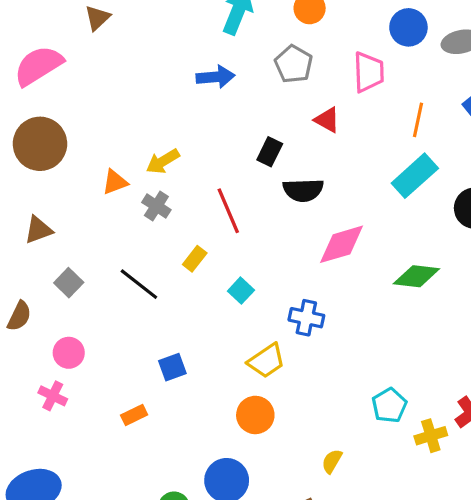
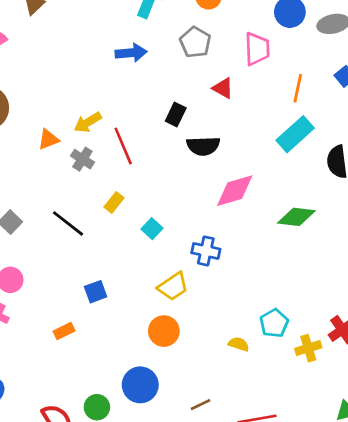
red line: (228, 211) -> (123, 146), moved
yellow semicircle: (332, 461) -> (239, 344), moved, turned 78

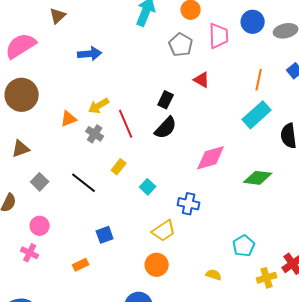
pink trapezoid: (257, 49) -> (219, 36), moved
blue arrow: (131, 53) -> (90, 54), moved
black semicircle: (203, 146) -> (166, 128), moved, turned -45
cyan pentagon: (274, 323) -> (244, 246), moved

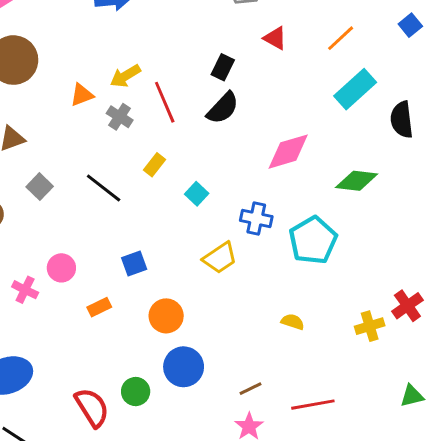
orange line: (259, 80) -> (341, 38), moved, turned 35
pink circle: (40, 226) -> (61, 268), moved
cyan pentagon: (244, 246) -> (313, 240), moved, size x1.5
orange circle: (157, 265) -> (166, 316), moved

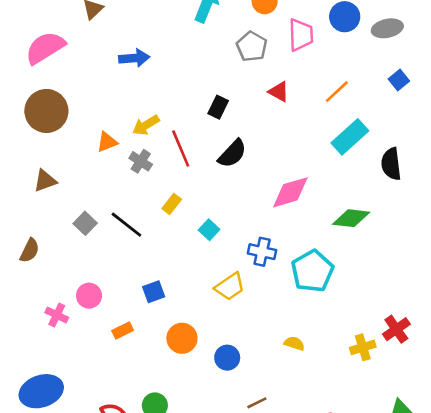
black rectangle: (223, 67) -> (218, 107), moved
gray square: (40, 187) -> (85, 223), moved
blue circle: (184, 367) -> (227, 358), moved, size x0.7

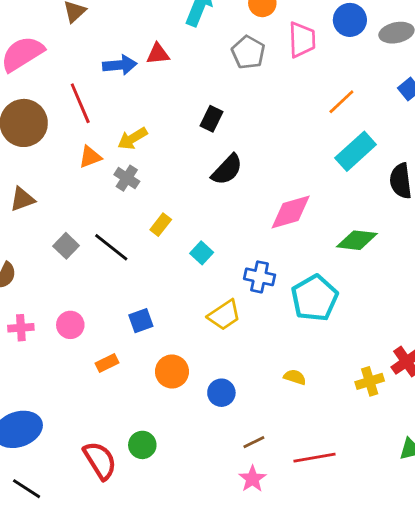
red triangle: (279, 92) -> (158, 54), moved, turned -35
red line: (181, 148) -> (80, 103), moved
pink cross: (57, 315) -> (21, 328), moved, turned -30

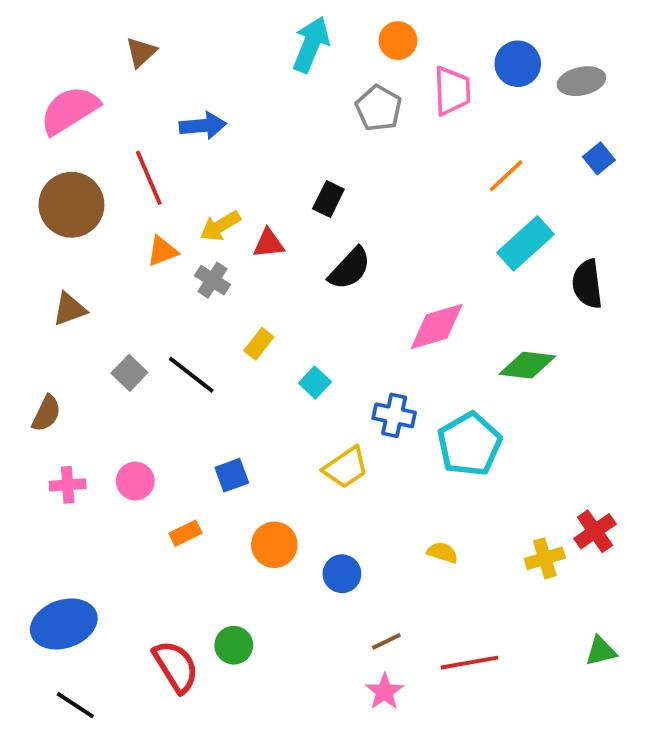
red triangle: (158, 54) -> (269, 243), moved

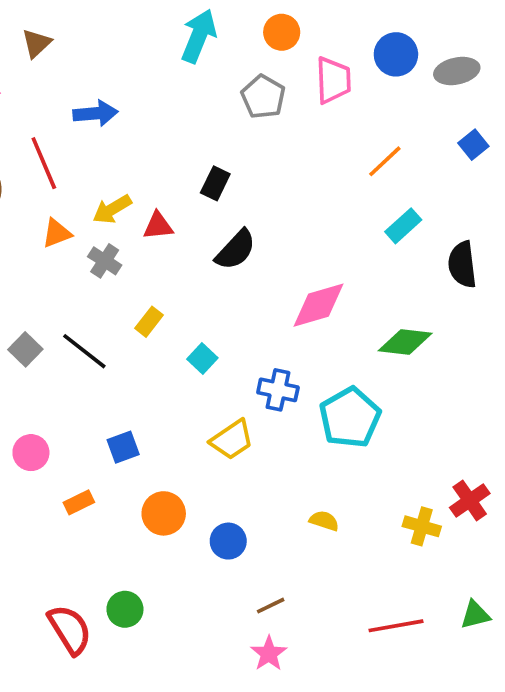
cyan rectangle: (525, 243) -> (403, 226), size x0.7
yellow cross: (545, 558) -> (422, 526), turned 33
red line: (469, 663) -> (396, 626), moved

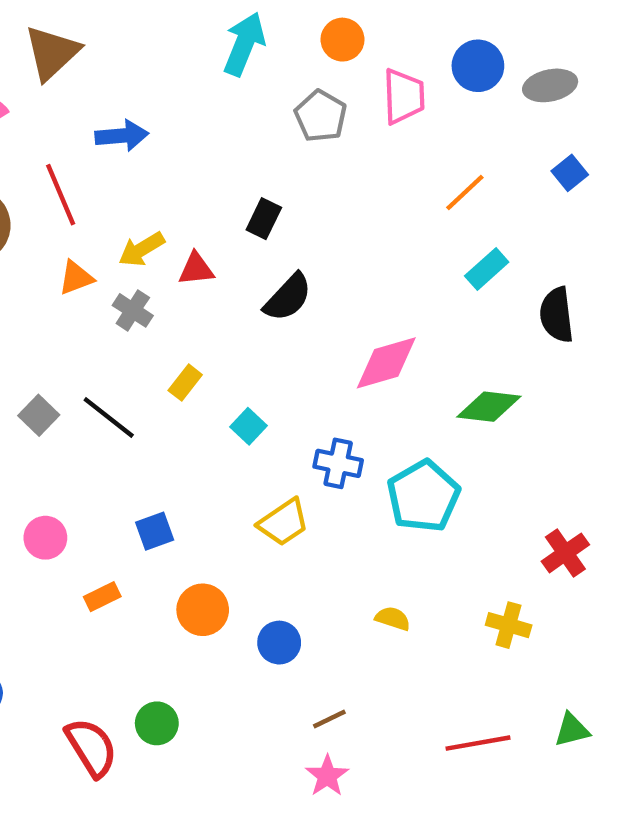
brown triangle: (36, 43) -> (52, 53), size x1.6
red cross: (470, 501) -> (565, 553), moved

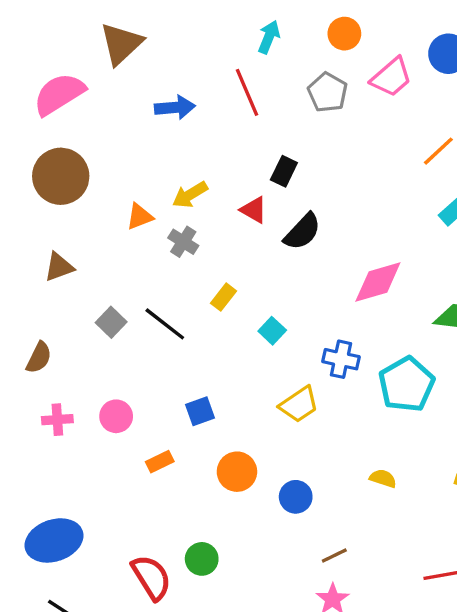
cyan arrow: (244, 44) -> (269, 37), size x0.7
pink trapezoid: (404, 96) -> (391, 77), turned 51
red line: (61, 195) -> (247, 92), moved
red triangle: (196, 269) -> (254, 210), moved, turned 36

